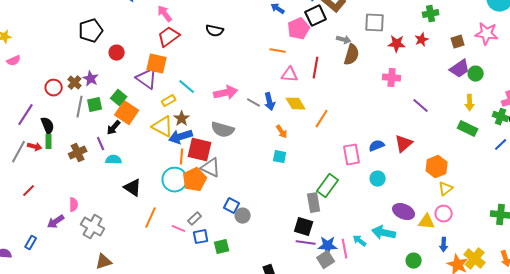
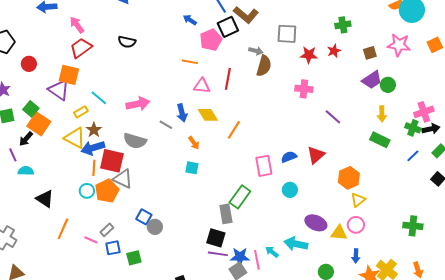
gray line: (254, 103) -> (166, 125), moved
cyan circle: (175, 180) -> (87, 191), size x0.6

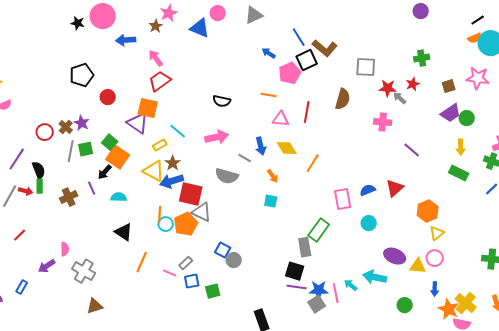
black semicircle: (127, 42) -> (222, 101), moved
gray arrow: (256, 51) -> (400, 98), moved, turned -152
gray semicircle: (135, 141) -> (227, 176), moved
orange line: (94, 168) -> (160, 214), moved
cyan semicircle: (26, 171) -> (119, 197), moved

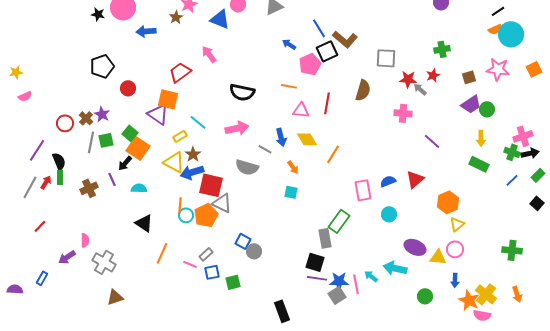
pink arrow: (156, 58) -> (209, 54), moved
black semicircle: (222, 101) -> (242, 92), size x1.4
red arrow: (26, 191) -> (46, 182), turned -72

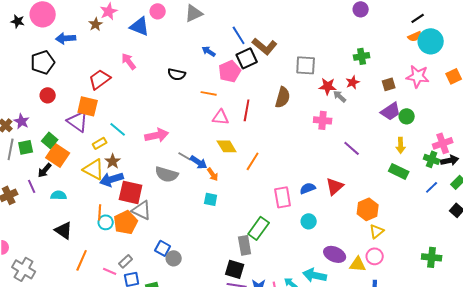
black pentagon: (102, 66) -> (43, 62), moved
black semicircle: (242, 92) -> (177, 74), moved, size x0.7
blue arrow: (281, 137) -> (199, 162), moved, turned -42

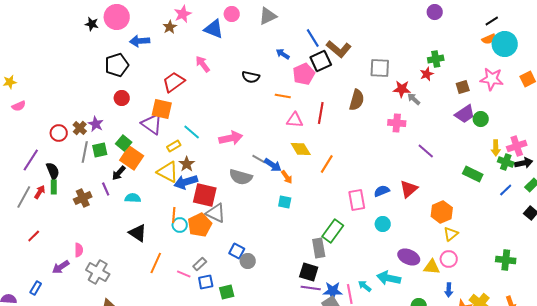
red star: (353, 82) -> (427, 74), moved
yellow arrow: (401, 145) -> (496, 148), moved

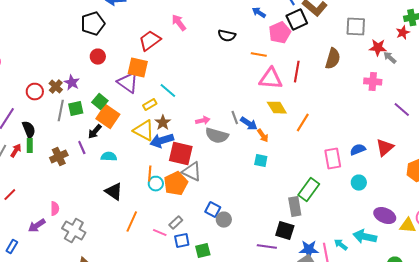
pink triangle: (295, 120) -> (271, 79), size x1.4
pink arrow: (231, 138) -> (203, 121), moved, size x0.6
gray line: (259, 159) -> (235, 118), turned 40
purple line: (311, 288) -> (267, 247), moved

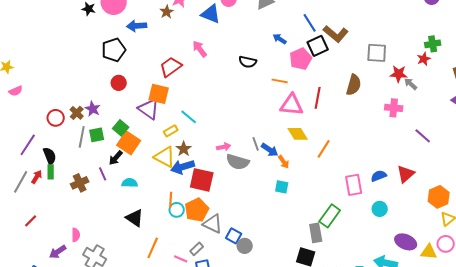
gray triangle: (192, 172) -> (213, 224), moved

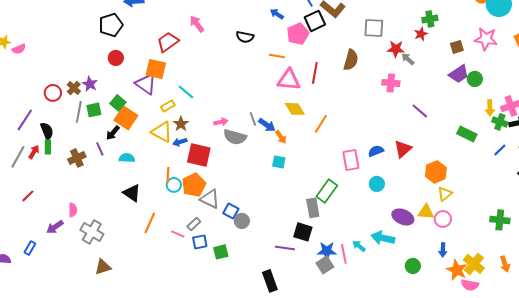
pink semicircle: (16, 91) -> (19, 49), moved
blue arrow: (183, 167) -> (180, 142), size x0.6
yellow triangle: (429, 252) -> (426, 212), moved

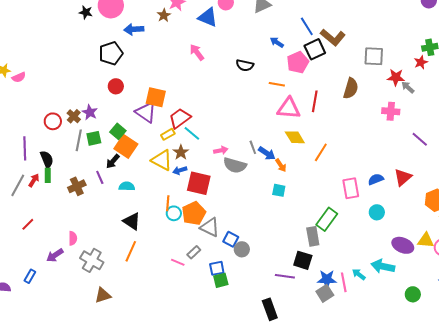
red trapezoid: (168, 42) -> (180, 118), moved
cyan line: (186, 92) -> (192, 133), moved
purple line: (25, 120) -> (25, 148), turned -35
orange line: (150, 223) -> (131, 251), moved
blue square: (200, 242) -> (217, 268), moved

